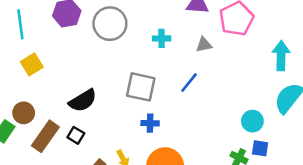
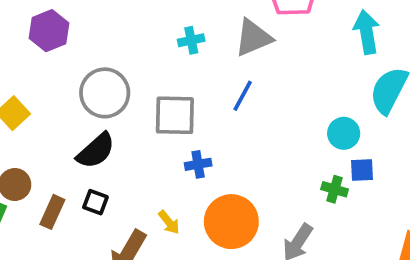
gray circle: (110, 24) -> (105, 93), moved
gray triangle: (204, 45) -> (253, 38), size x1.6
brown rectangle: (45, 136) -> (52, 212), size x0.7

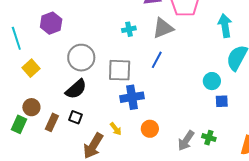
blue cross: (198, 164) -> (132, 97), size x1.6
green cross: (335, 189) -> (209, 138), moved
orange circle: (231, 222) -> (150, 129), size x0.6

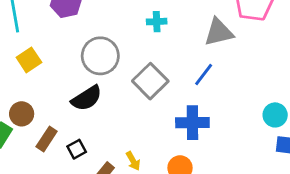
cyan cross: (129, 29) -> (157, 22), moved
gray square: (120, 70) -> (150, 81), turned 35
blue cross: (132, 97) -> (192, 123), moved
black square: (76, 117) -> (77, 149), moved, turned 32

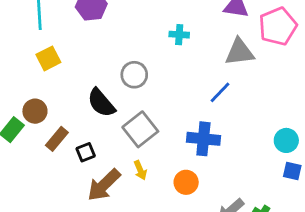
gray circle: (100, 56) -> (134, 75), moved, size x0.7
gray square: (150, 81) -> (140, 129), moved
black semicircle: (87, 98) -> (101, 103), turned 76

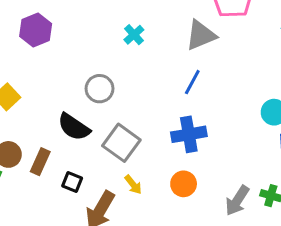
cyan cross: (179, 35) -> (134, 35), turned -30
brown rectangle: (57, 139) -> (40, 162), moved
black square: (86, 152) -> (72, 182), turned -30

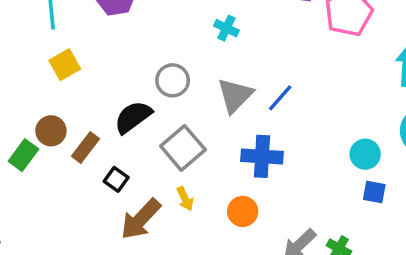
cyan cross: (134, 35) -> (226, 28), turned -36
gray triangle: (201, 35) -> (235, 95), moved, turned -36
black semicircle: (74, 127) -> (133, 117), turned 96

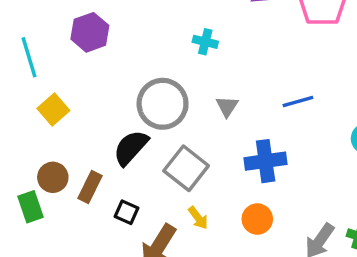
gray circle: (173, 80) -> (163, 104), size x1.5
gray triangle: (235, 95) -> (227, 106), size x0.6
blue line: (280, 98) -> (298, 102), moved, turned 44
green rectangle: (23, 155) -> (30, 207), turned -44

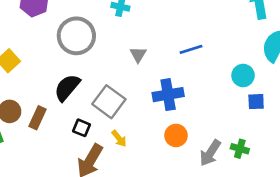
gray circle: (163, 104) -> (76, 36), moved
black square: (126, 212) -> (81, 128), moved
orange circle: (257, 219) -> (176, 135), moved

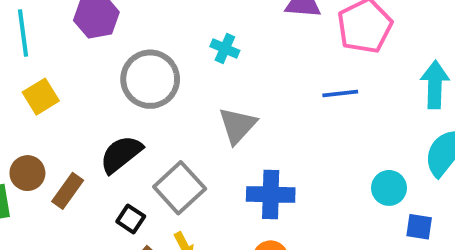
blue line: (191, 49) -> (340, 93), moved
gray triangle: (138, 55) -> (237, 125), size x1.5
blue square: (256, 102) -> (419, 227), moved

